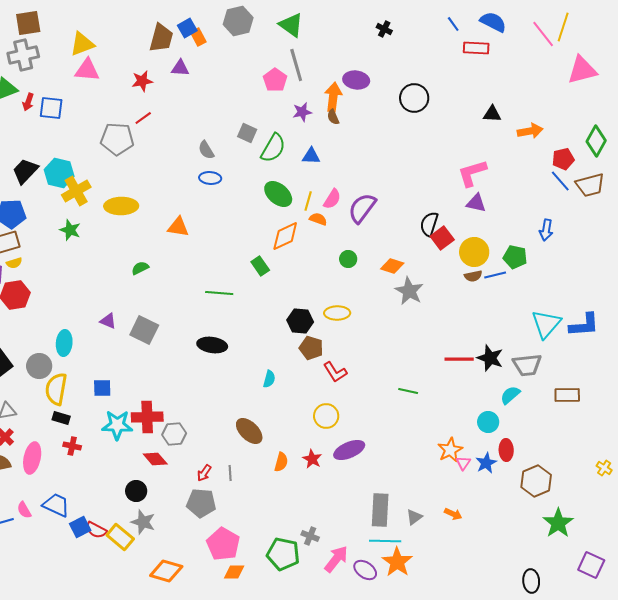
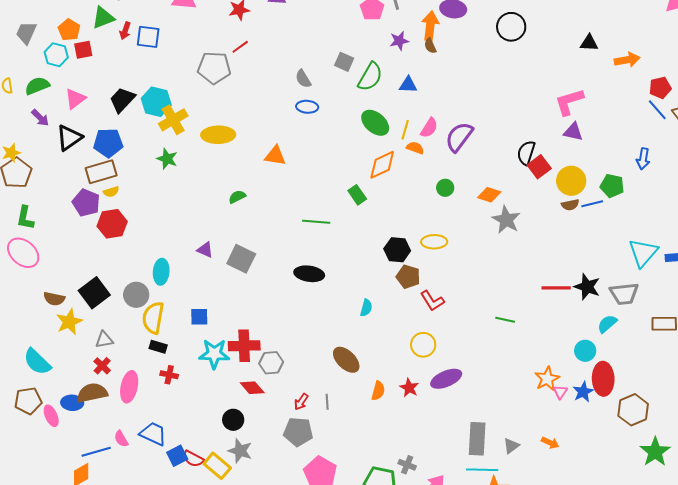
red ellipse: (506, 450) -> (603, 379), size x1.5

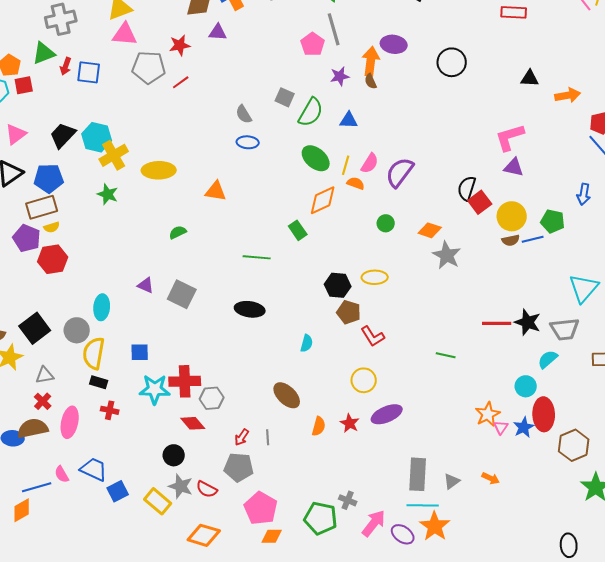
gray pentagon: (214, 68) -> (149, 67), moved
red semicircle: (193, 459) -> (207, 489), moved

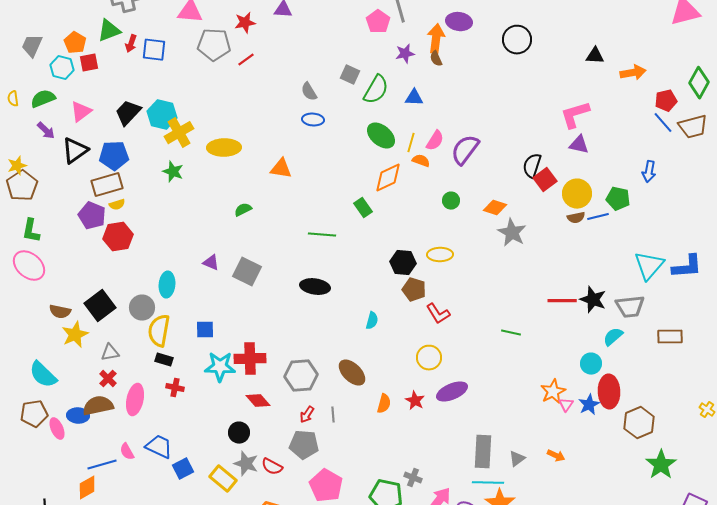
gray hexagon: (212, 398) -> (301, 376), moved, size x1.4

